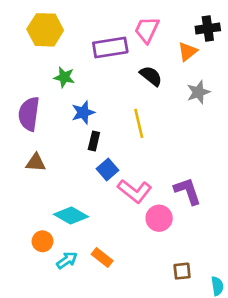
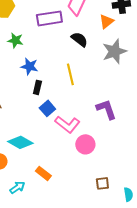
gray star: (198, 92) -> (114, 51), size x1.4
blue star: (83, 112) -> (29, 66), turned 30
purple L-shape: (188, 191) -> (106, 109), moved
cyan arrow: (67, 260) -> (17, 187), moved

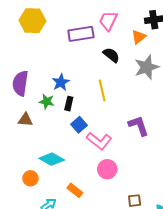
green star: (15, 40) -> (47, 102), moved
blue star: (29, 66) -> (61, 82), turned 30
pink circle: (85, 144) -> (107, 169), moved

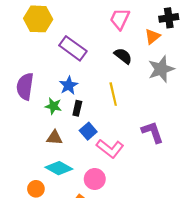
purple rectangle: (81, 34) -> (73, 48), moved, turned 45
brown triangle: (25, 120) -> (54, 138), moved
pink circle: (107, 169) -> (95, 179), moved

